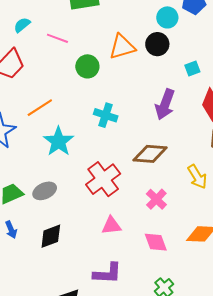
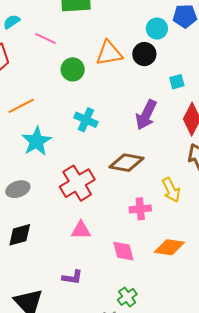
pink cross: (156, 199) -> (140, 209), moved, turned 35
purple L-shape: (107, 273) -> (72, 277), size x0.7

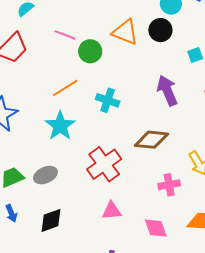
pink line: (46, 38) -> (65, 35), moved
orange triangle: (109, 53) -> (125, 32), turned 36
orange line: (21, 106) -> (65, 88), moved
purple arrow: (146, 115) -> (167, 91), turned 136

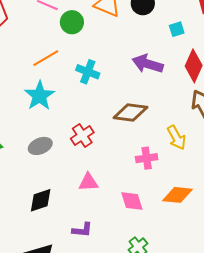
purple arrow: (167, 91) -> (148, 64), turned -52
red cross: (104, 164) -> (82, 136), size x0.7
gray ellipse: (45, 175) -> (40, 146), moved
black diamond: (51, 220) -> (41, 200), moved

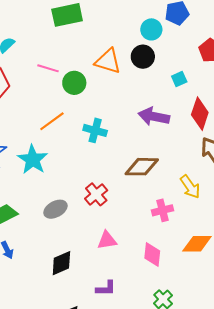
cyan star: (40, 96) -> (33, 160), moved
pink diamond: (132, 201) -> (152, 254), turned 30

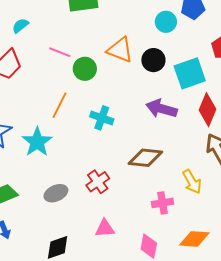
black circle: (143, 57) -> (153, 60), moved
cyan square: (179, 79) -> (190, 73), size x2.0
orange line: (52, 121) -> (59, 105), turned -32

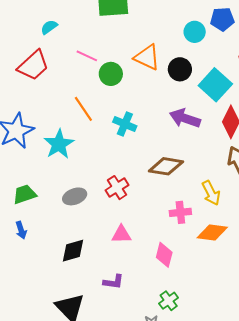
cyan square: (190, 73) -> (215, 85), turned -32
orange line: (59, 105) -> (83, 109), turned -64
orange diamond: (194, 239) -> (212, 232), moved

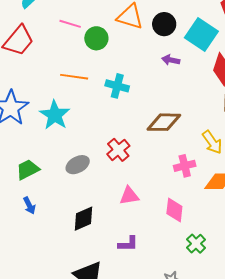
orange line: (83, 109) -> (74, 77), turned -40
purple arrow: (185, 118) -> (171, 60), moved, size x0.6
green cross: (169, 301) -> (196, 244), moved

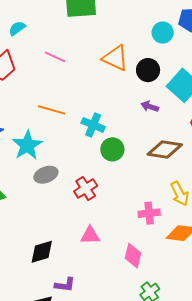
green circle: (96, 38) -> (112, 149), moved
brown diamond: (164, 122) -> (165, 150), moved
gray ellipse: (78, 165) -> (46, 175), moved
purple L-shape: (128, 244) -> (65, 285), moved

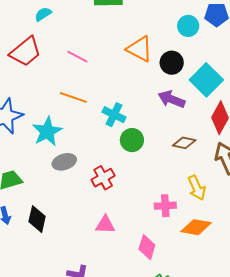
pink line: (55, 57) -> (77, 57), moved
purple arrow: (150, 107) -> (171, 99), size x1.5
brown diamond: (165, 150) -> (184, 143), size x0.7
black diamond: (42, 252) -> (37, 219), moved, turned -64

